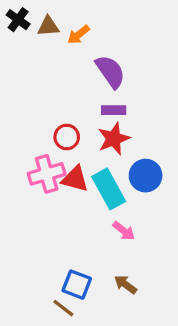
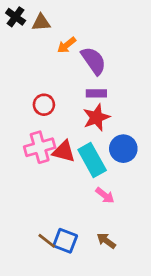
orange arrow: (78, 35) -> (67, 45), moved
red circle: (67, 137) -> (44, 105), moved
brown line: (63, 308) -> (47, 241), moved

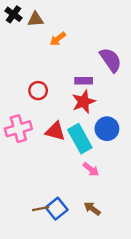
purple semicircle: (94, 61) -> (111, 60), moved
pink cross: (40, 147) -> (18, 129), moved
brown line: (47, 241) -> (41, 209), turned -49
blue square: (65, 241) -> (57, 209), turned 30

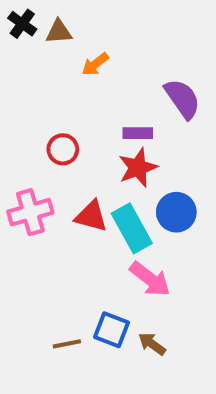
pink arrow: (91, 169) -> (150, 279), size x1.5
blue square: (57, 209) -> (111, 330), moved, turned -30

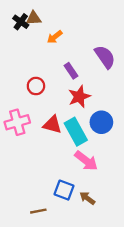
black cross: (22, 24) -> (21, 22), moved
purple rectangle: (138, 133) -> (71, 71), moved, turned 56
brown line: (67, 344) -> (38, 211), moved

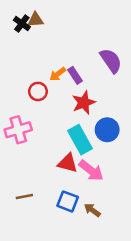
orange arrow: (55, 37) -> (58, 74), moved
red triangle: (52, 125) -> (68, 163), moved
brown line: (38, 211) -> (24, 196), moved

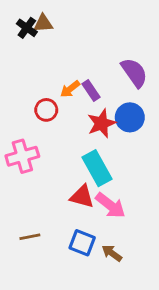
blue circle: (107, 130) -> (130, 117), moved

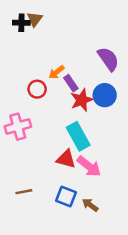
brown triangle: (43, 23) -> (35, 19), turned -49
black cross: (27, 28) -> (21, 23), turned -35
purple rectangle: (91, 91) -> (71, 83), moved

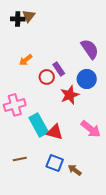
orange arrow: (56, 72) -> (26, 60), moved
red circle: (37, 89) -> (47, 77), moved
red star: (82, 100) -> (70, 95), moved
cyan rectangle: (78, 136) -> (39, 125), moved
pink arrow: (89, 166) -> (91, 129), moved

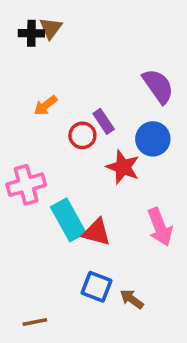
red star: (70, 95) -> (123, 167), turned -30
pink arrow: (91, 129) -> (160, 227), turned 30
brown line: (20, 159) -> (35, 322), moved

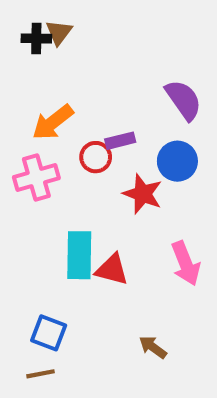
orange arrow: (45, 105) -> (53, 122), size x1.5
purple rectangle: (104, 121) -> (120, 141), turned -70
pink cross: (26, 185) -> (36, 178), moved
cyan rectangle: (68, 220) -> (79, 255), turned 30
blue square: (97, 287) -> (49, 333), moved

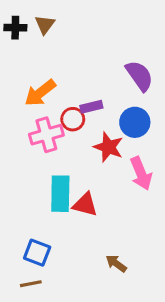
black cross: (36, 38) -> (15, 28), moved
pink cross: (36, 178) -> (46, 135), moved
pink arrow: (186, 263) -> (141, 173), moved

